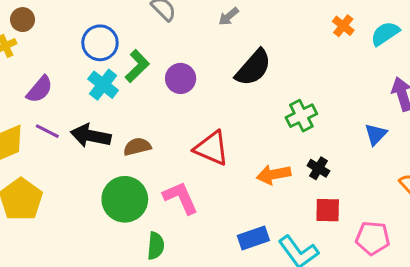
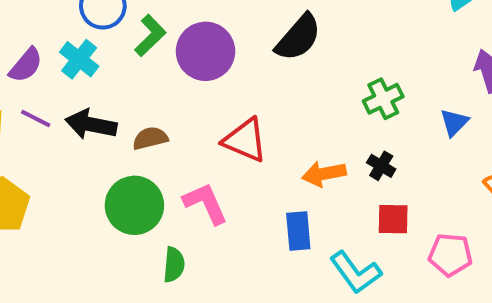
purple circle: (181, 78) -> (206, 51), size x1.5
cyan cross: (103, 85) -> (79, 59), moved
green cross: (301, 116) -> (383, 99), moved
blue rectangle: (253, 238) -> (298, 231), moved, turned -76

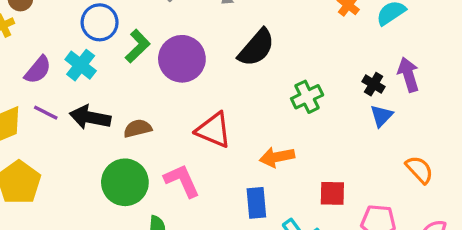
green cross: (383, 99) -> (307, 97), moved
black cross: (381, 166) -> (374, 84), moved

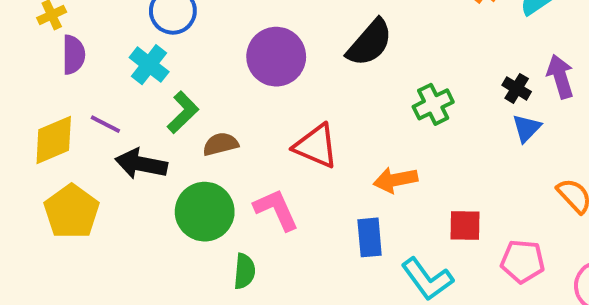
green L-shape: (138, 46) -> (183, 112), moved
purple semicircle: (38, 70) -> (74, 55), moved, turned -40
black arrow: (90, 117) -> (141, 164), moved

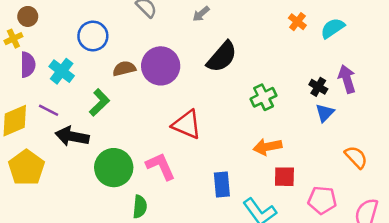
cyan cross: (149, 65) -> (62, 71), moved
brown semicircle: (221, 144) -> (124, 69), moved
orange arrow: (395, 180) -> (267, 147), moved

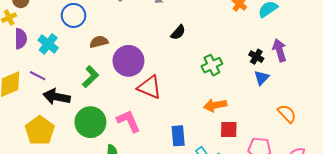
black semicircle: (222, 57) -> (178, 32), size x0.6
purple circle: (161, 66) -> (128, 61), moved
green L-shape: (99, 102) -> (90, 77), moved
yellow pentagon: (26, 168) -> (40, 131), moved

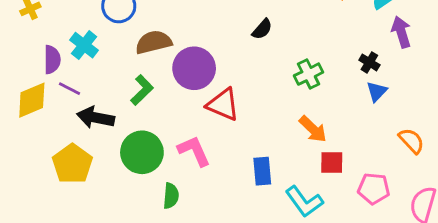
purple semicircle: (21, 39) -> (52, 60), moved
brown semicircle: (99, 42) -> (154, 42), size x1.4
purple arrow: (280, 50) -> (401, 32), moved
orange arrow: (215, 105) -> (313, 129), turned -125

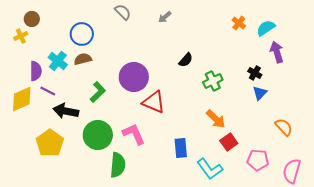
black semicircle: (262, 29) -> (186, 60), moved
brown semicircle: (154, 42) -> (83, 59), moved, size x0.7
red square: (332, 162) -> (229, 142), turned -36
green semicircle: (171, 196) -> (118, 165), size x1.4

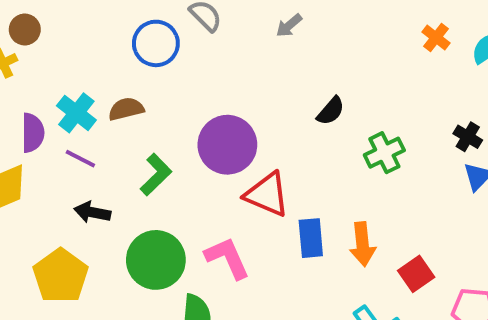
blue circle: (82, 34) -> (156, 43), moved
purple line: (48, 91) -> (80, 159), moved
black arrow: (66, 111) -> (92, 212), size x0.7
orange arrow: (216, 119) -> (362, 244), moved, turned 40
blue rectangle: (181, 148) -> (311, 238), moved

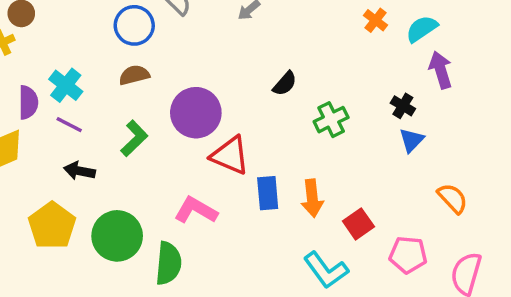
brown semicircle: (126, 109) -> (134, 75), moved
pink L-shape: (227, 258) -> (196, 210), turned -36
green circle: (156, 260) -> (117, 236), moved

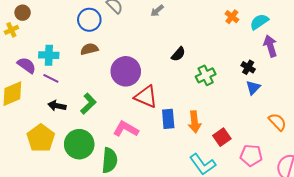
cyan cross: (66, 85) -> (49, 55), turned -36
purple semicircle: (28, 102) -> (27, 65), turned -54
green L-shape: (134, 138) -> (88, 104), moved

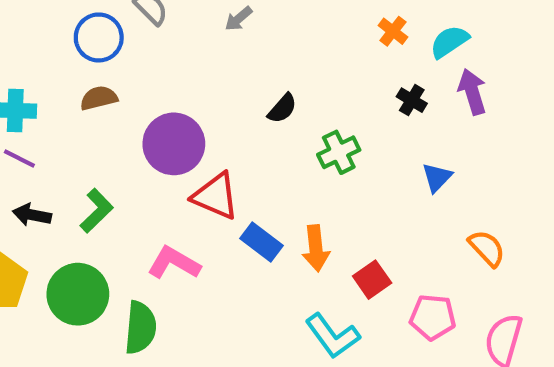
black cross: (248, 67) -> (412, 100), moved
blue rectangle: (168, 119) -> (261, 242), turned -48

